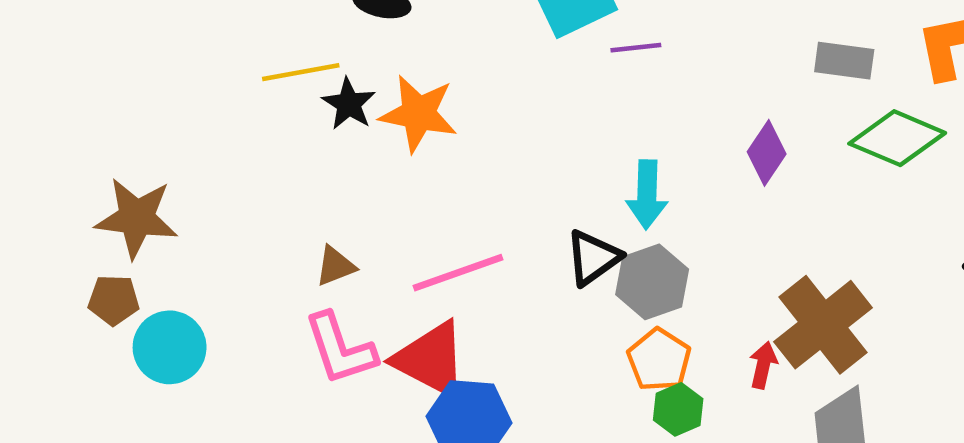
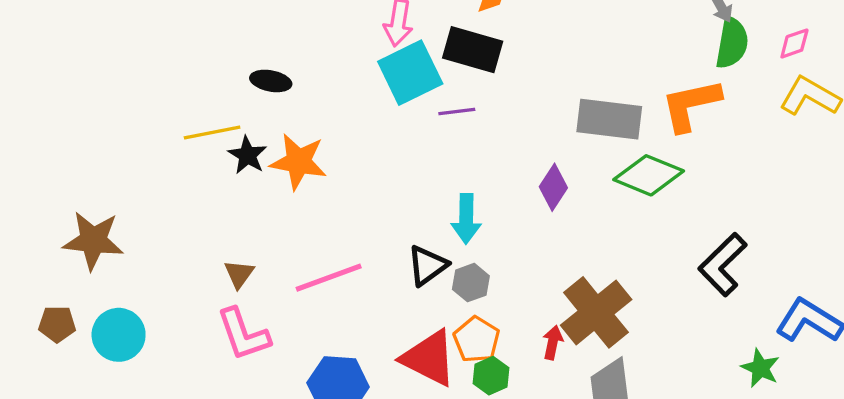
gray rectangle: (844, 61) -> (609, 119), size x1.5
brown triangle: (335, 266) -> (239, 274), turned -32
gray hexagon: (652, 282) -> (471, 283), size x0.7
brown pentagon: (114, 300) -> (57, 324), moved
red triangle: (431, 360) -> (429, 358), moved

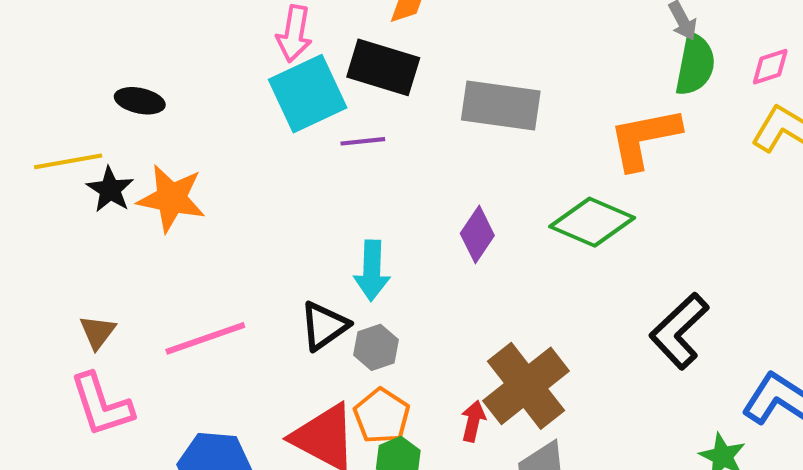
gray rectangle: (609, 119) -> (501, 106), moved

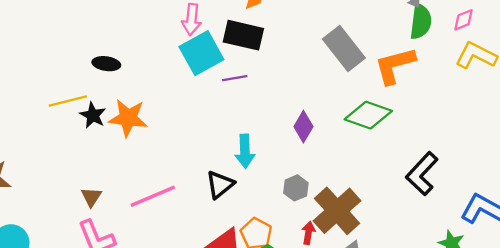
gray rectangle: (501, 106) -> (344, 48), moved, turned 48
gray hexagon: (376, 347) -> (296, 188), moved

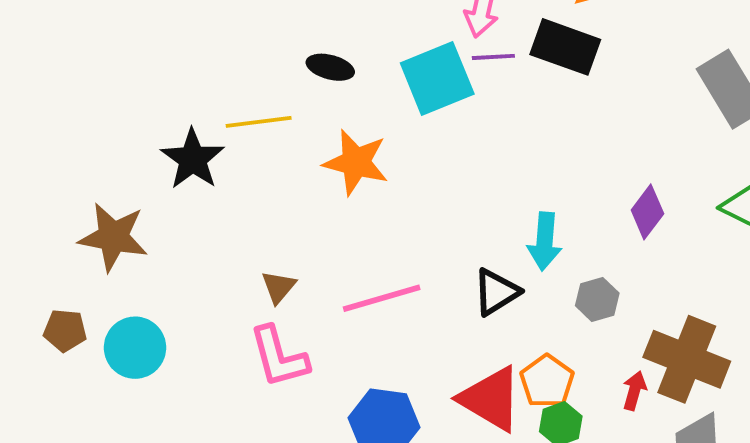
cyan square: (201, 53) -> (437, 79), moved
purple line: (235, 78) -> (493, 57), moved
black star: (93, 115) -> (193, 159), moved, size x1.4
gray hexagon: (296, 188) -> (597, 299), moved
brown cross: (337, 211) -> (687, 359), turned -33

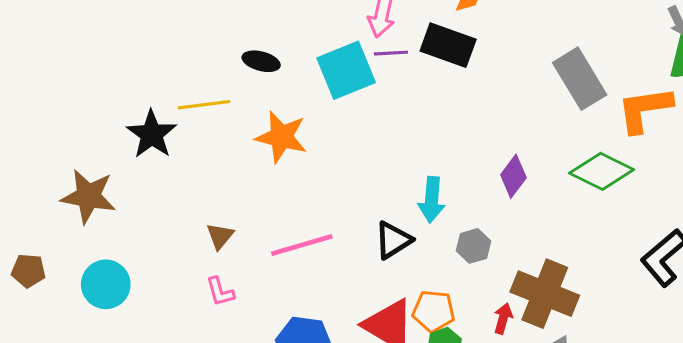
brown pentagon: (65, 330) -> (28, 271), moved
pink L-shape: (279, 357) -> (220, 292), size x0.6
orange pentagon: (547, 381) -> (434, 311), turned -30

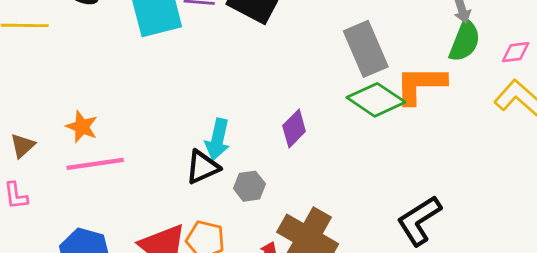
orange star: (281, 137) -> (82, 127), moved, size x0.7
green diamond: (602, 171) -> (376, 100), moved
black triangle: (393, 240) -> (202, 167), moved

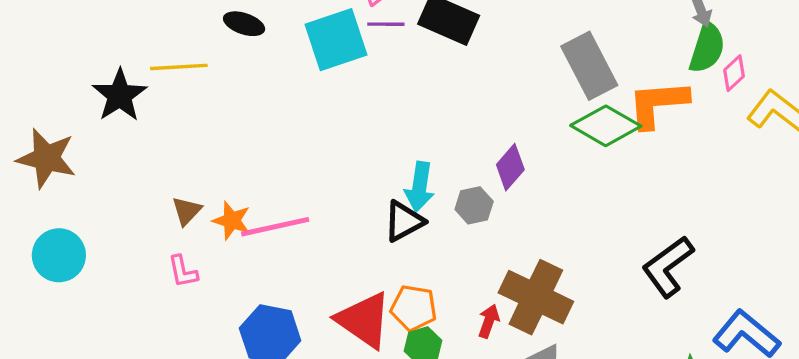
pink diamond: (516, 52) -> (734, 73), moved, turned -32
orange star: (82, 127) -> (232, 221), moved
gray hexagon: (249, 186) -> (474, 205), moved

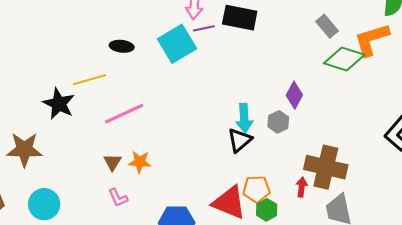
gray rectangle: (589, 66) -> (327, 26), size x0.6
pink line: (275, 227) -> (124, 114), moved

